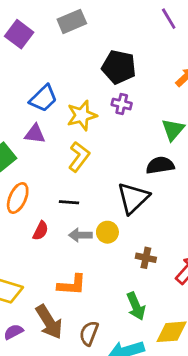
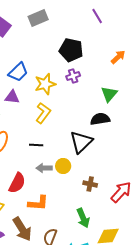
purple line: (169, 19) -> (97, 16), moved
purple cross: (122, 104) -> (73, 76), turned -32
red semicircle: (41, 231) -> (17, 183), moved, size x1.5

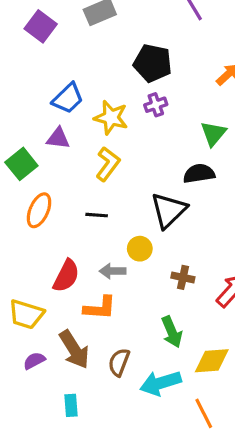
yellow star: (45, 84) -> (111, 118), turned 30
gray arrow: (44, 168) -> (113, 271), moved

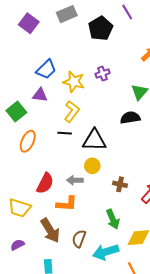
black pentagon: (153, 63) -> (100, 28), moved, turned 30
black triangle: (169, 210) -> (94, 140), moved, turned 45
black line: (97, 215) -> (65, 133), moved
purple semicircle: (34, 361) -> (17, 245), moved

